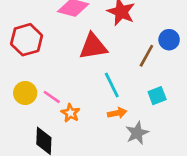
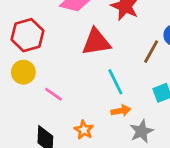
yellow circle: (25, 93) -> (23, 72), moved
orange star: (70, 113) -> (84, 130), moved

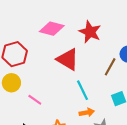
red triangle: (96, 42) -> (68, 59), turned 40

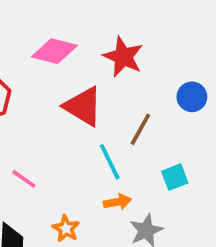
brown line: (110, 67) -> (140, 129), moved

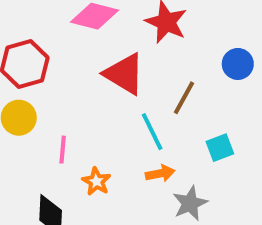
pink line: (24, 179) -> (63, 150), turned 60
orange star: (66, 229) -> (96, 181), moved

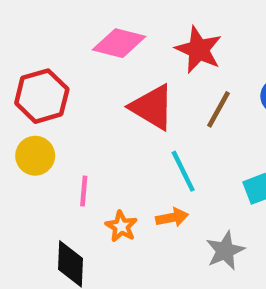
brown line: (184, 98) -> (218, 109), moved
orange arrow: (160, 173) -> (172, 218), moved

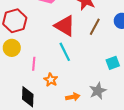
cyan line: (183, 171) -> (65, 52), moved
orange arrow: (172, 218) -> (73, 97), moved

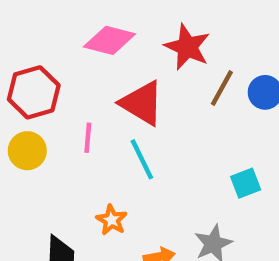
brown line: (95, 27) -> (222, 88), moved
pink line: (34, 64) -> (88, 138), moved

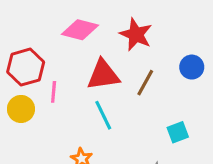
brown line: (222, 88) -> (145, 83), moved
red triangle: (142, 103) -> (103, 75), turned -39
pink line: (88, 138) -> (54, 92), moved

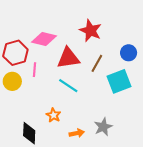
pink diamond: (80, 30) -> (44, 39), moved
cyan line: (103, 115) -> (68, 86), turned -30
cyan square: (178, 132) -> (119, 81), moved, size x1.6

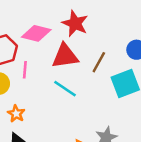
red star: (90, 31) -> (75, 23), moved
orange star: (53, 115) -> (16, 114), moved

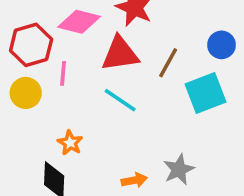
orange star: (16, 114) -> (70, 143), moved

